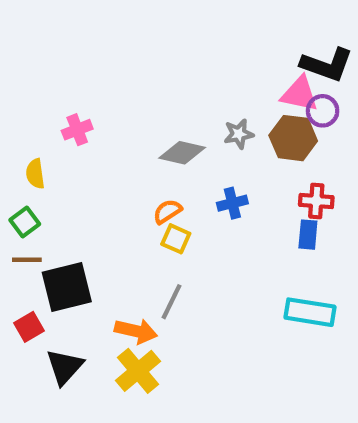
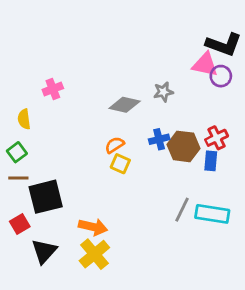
brown hexagon: (293, 138) -> (183, 146), moved
red cross: (316, 201) -> (217, 138), turned -30
gray line: (172, 302) -> (182, 210), moved

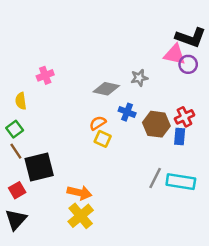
blue cross: (159, 139) -> (127, 112), moved, turned 35
brown line: (18, 178) -> (16, 151), turned 56
black triangle: (44, 251) -> (16, 220), moved

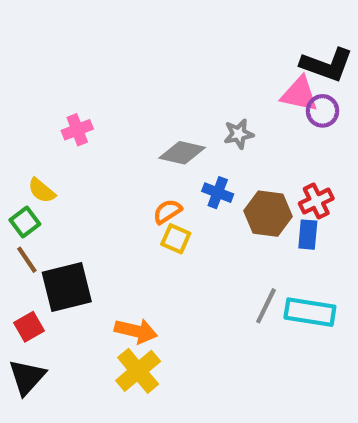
yellow semicircle: (21, 101) -> (42, 191), moved, turned -42

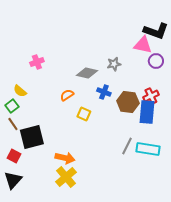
purple circle: (323, 111) -> (156, 61), moved
orange semicircle: (167, 212) -> (67, 95), moved
blue rectangle: (308, 235) -> (147, 112), size x1.6
red square: (29, 327) -> (14, 156), turned -32

